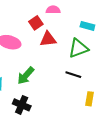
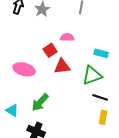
black line: (73, 75) -> (100, 97), moved
yellow rectangle: (90, 99) -> (103, 117), moved

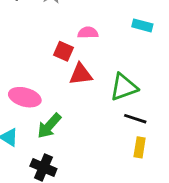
red square: (50, 50) -> (64, 51), turned -32
cyan rectangle: (101, 53) -> (142, 25), moved
pink ellipse: (24, 69) -> (25, 97), moved

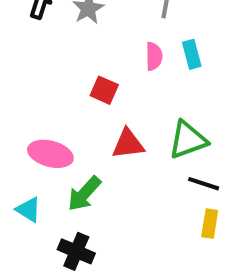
cyan rectangle: (142, 25) -> (192, 54), moved, turned 60
pink semicircle: (88, 33) -> (154, 56), moved, turned 90
red triangle: (81, 74) -> (128, 144), moved

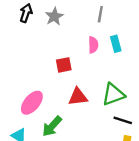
red square: (104, 90) -> (64, 65), turned -35
pink ellipse: (50, 154) -> (32, 103), turned -65

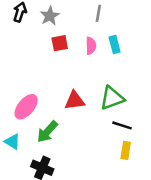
red square: (64, 65) -> (60, 43), moved

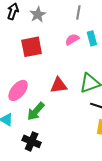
red square: (60, 43) -> (32, 47), moved, size x1.5
pink semicircle: (91, 46) -> (72, 39), turned -120

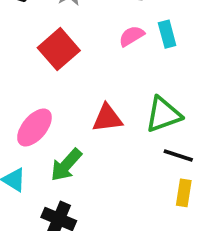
red square: (32, 47) -> (59, 49), turned -30

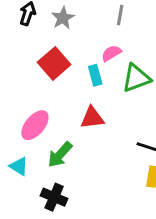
cyan rectangle: (167, 34) -> (95, 75), moved
green triangle: (163, 114) -> (136, 78), moved

